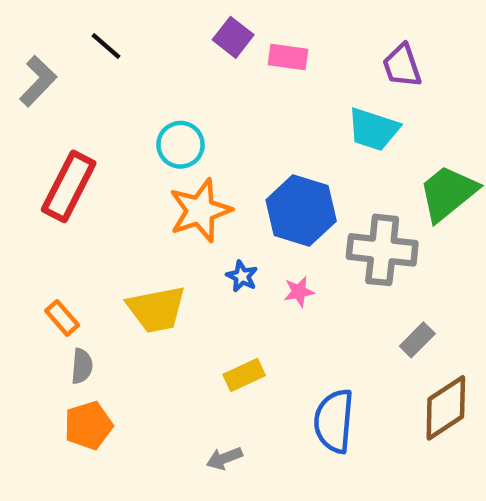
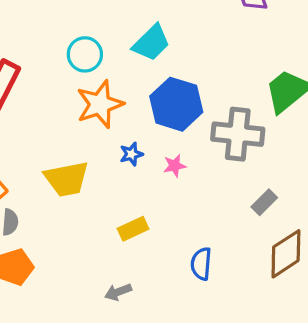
cyan trapezoid: (373, 129) -> (151, 43), moved, turned -63
blue star: (242, 276) -> (131, 154), turned 30
blue semicircle: (334, 421) -> (201, 264), size x0.7

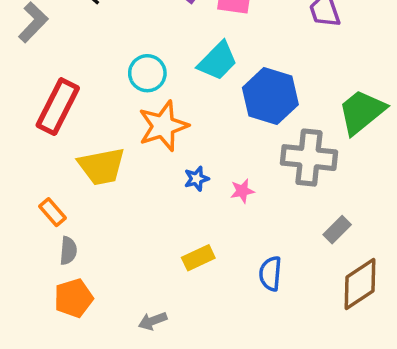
blue hexagon: (176, 104) -> (270, 96), moved
yellow trapezoid: (67, 179) -> (102, 166), moved
blue semicircle: (201, 264) -> (270, 274), moved
gray arrow: (118, 292) -> (153, 321), moved

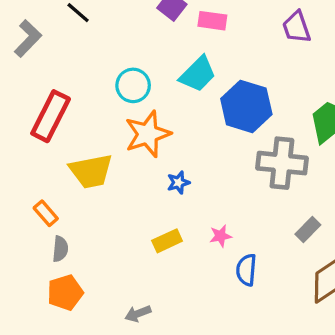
pink star: (242, 191) -> (220, 236), moved
yellow rectangle: (198, 258) -> (167, 241), moved

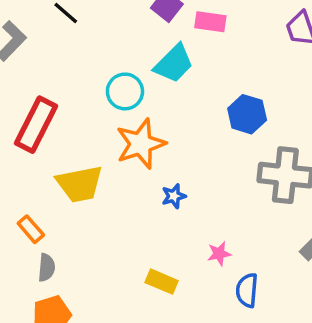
cyan trapezoid: (198, 74) -> (174, 64), moved
blue hexagon: (246, 106) -> (247, 114), size x0.7
yellow rectangle: (167, 241) -> (162, 282), moved, turned 48

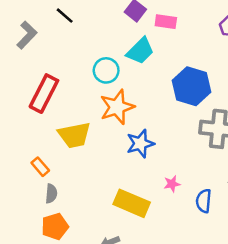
blue hexagon: (247, 114) -> (191, 86), size x1.4
blue star: (174, 196) -> (140, 144), size x1.6
yellow rectangle: (162, 282) -> (132, 203), size x1.6
blue semicircle: (247, 290) -> (204, 201), moved

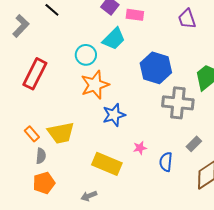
yellow trapezoid: (74, 135) -> (61, 133), moved

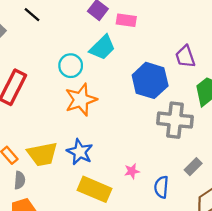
purple trapezoid: (187, 19) -> (185, 57), moved
blue star: (114, 115) -> (80, 152), moved, turned -30

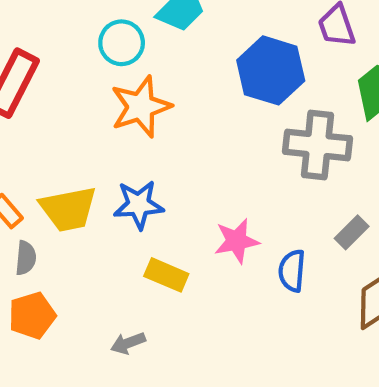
blue star: (80, 152) -> (139, 205), turned -30
pink star: (132, 171) -> (237, 241), size x1.5
yellow rectangle: (94, 189) -> (166, 275), size x0.7

